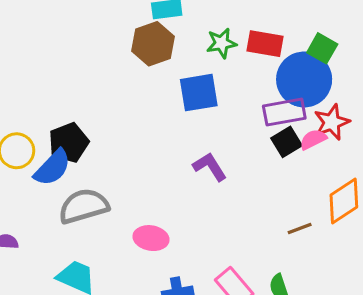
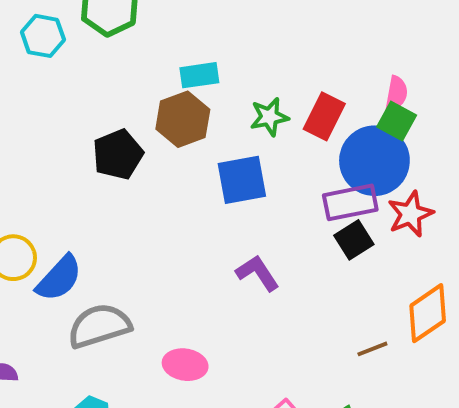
red rectangle: (265, 44) -> (324, 116), turned -72
pink semicircle: (313, 139) -> (396, 93), moved, turned 128
black pentagon: (69, 143) -> (118, 154), moved

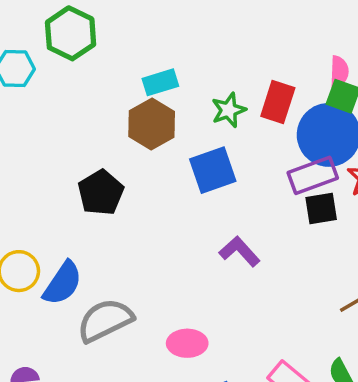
black pentagon: (118, 154) -> (101, 193), moved
black square: (354, 240) -> (321, 208), turned 32

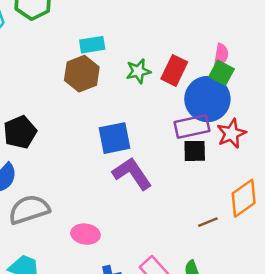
blue square: (213, 170) -> (115, 138), moved
black pentagon: (101, 193) -> (20, 132), moved
purple L-shape: (240, 251) -> (132, 174), size x1.4

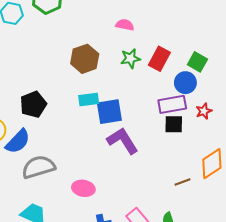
cyan rectangle: (92, 45) -> (89, 100), moved
pink semicircle: (221, 55) -> (125, 25), moved, turned -90
blue circle: (207, 99) -> (185, 83), size x0.6
red star: (231, 134) -> (204, 111), size x0.7

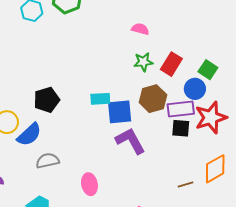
brown hexagon: (85, 59) -> (153, 99), moved
red star: (204, 111) -> (211, 118), size x2.0
gray semicircle: (39, 167) -> (48, 161), size x0.7
pink ellipse: (83, 188) -> (89, 184), turned 65

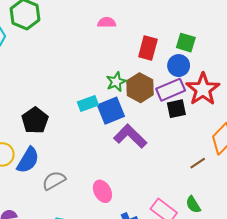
green star: (143, 62) -> (116, 82), moved

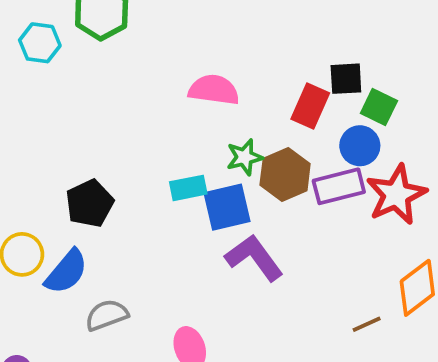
pink semicircle: (107, 22) -> (214, 90), moved, size x1.5
black square: (176, 109) -> (346, 79), moved

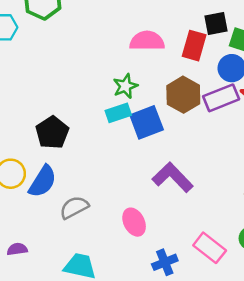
pink semicircle: (214, 90) -> (147, 41), moved
green star: (244, 157) -> (125, 86), moved
purple L-shape: (254, 258) -> (173, 177), moved

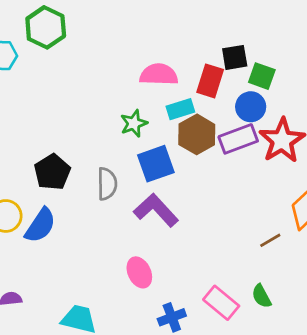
cyan rectangle: (118, 113) -> (180, 109), moved
purple L-shape: (173, 177) -> (156, 210), moved
gray semicircle: (74, 207) -> (107, 184), moved, turned 116

